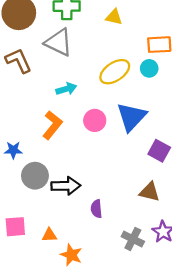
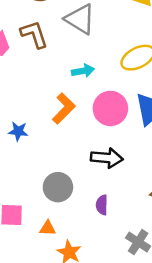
pink circle: (95, 120) -> (110, 108), size x1.4
gray circle: (35, 176) -> (58, 187), moved
black arrow: (66, 186) -> (107, 158), moved

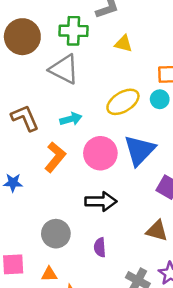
brown L-shape: (34, 34) -> (25, 118), moved

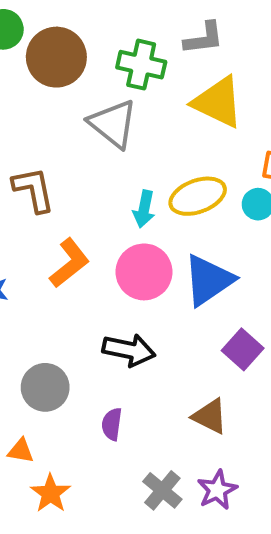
yellow triangle: (124, 44) -> (218, 102), size x1.8
cyan arrow: (71, 119) -> (144, 209), moved, turned 105

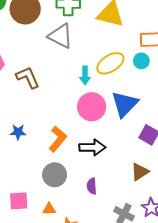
orange L-shape: (69, 263) -> (58, 139), moved
brown triangle: (210, 416) -> (140, 172), turned -48

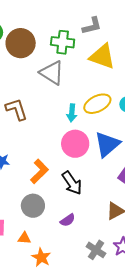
black arrow: (92, 147) -> (72, 183), turned 50
purple semicircle: (92, 186) -> (68, 220), turned -126

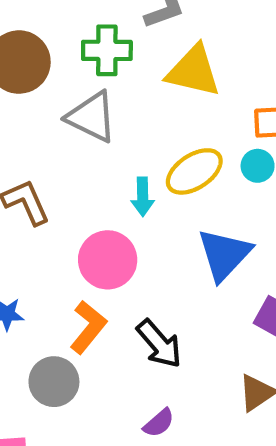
pink circle: (75, 144) -> (108, 260), moved
gray circle: (33, 206) -> (54, 382), moved

